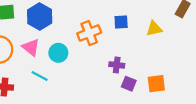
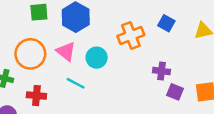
blue square: (121, 22) -> (166, 23), turned 32

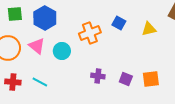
purple cross: (162, 71) -> (98, 76), moved
cyan line: (76, 83) -> (40, 82), moved

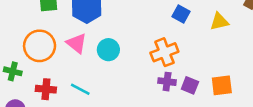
orange cross: (90, 33) -> (164, 52), moved
purple cross: (98, 76) -> (167, 82), moved

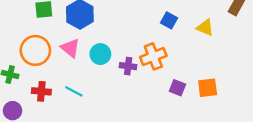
yellow triangle: (219, 22) -> (205, 28), turned 36
purple cross: (167, 82) -> (128, 66), moved

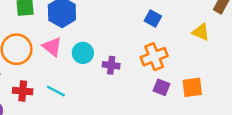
yellow triangle: (205, 28) -> (201, 32), moved
orange cross: (153, 56) -> (154, 57), moved

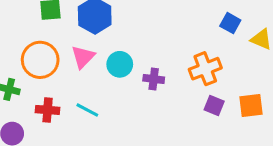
blue square: (153, 19) -> (230, 23), moved
pink triangle: (52, 47) -> (83, 57), turned 35

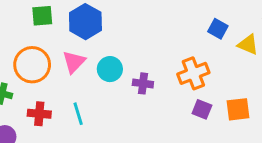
cyan line: (87, 110) -> (78, 114), turned 45

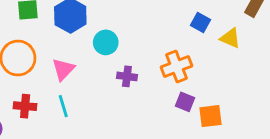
pink triangle: (74, 62) -> (63, 69), moved
cyan circle: (110, 69) -> (106, 42), moved
orange square: (238, 109) -> (210, 116), moved

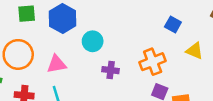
yellow triangle: (230, 38) -> (195, 51), moved
pink triangle: (63, 69) -> (57, 64), turned 36

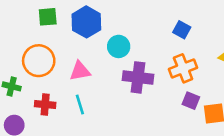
blue square: (173, 24) -> (182, 30), moved
purple cross: (111, 70) -> (138, 77), size x1.6

